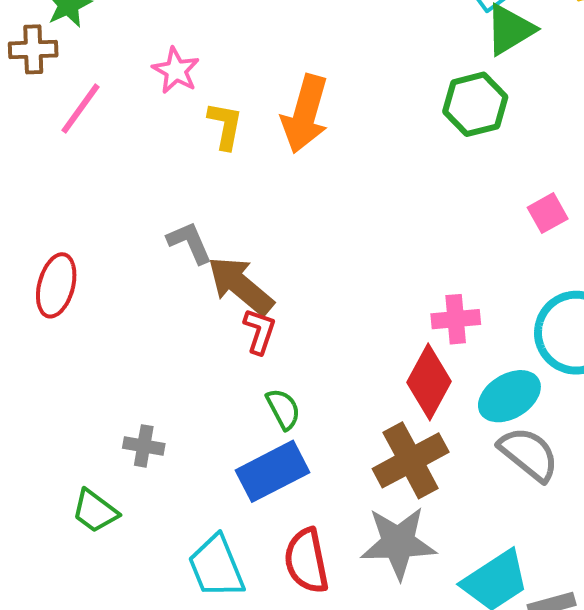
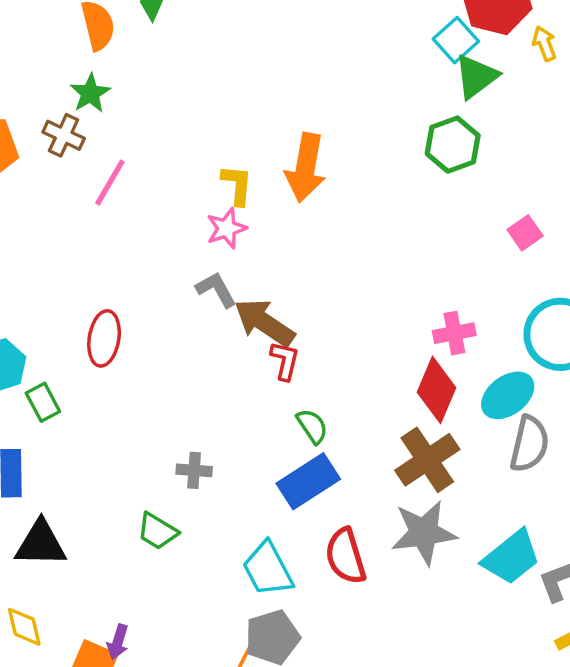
brown cross: (33, 49) -> (64, 135), turned 33
pink star: (176, 70) -> (226, 228), moved, turned 30
gray semicircle: (529, 454) -> (529, 444), turned 70

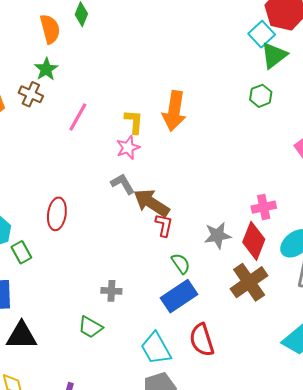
green hexagon: (453, 145) -> (261, 96), size x0.7
pink line: (110, 183) -> (78, 117), moved
gray star: (424, 533) -> (218, 235), moved, size x0.7

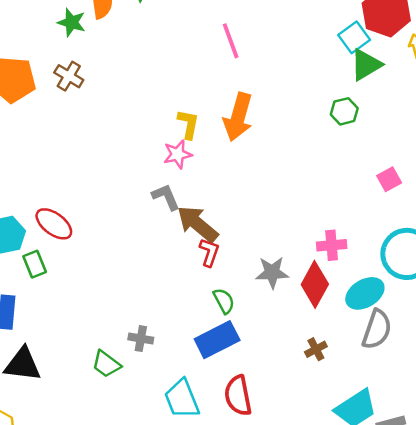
green star: (46, 69) -> (72, 22), moved, turned -30
pink line: (78, 117) -> (231, 41), moved, turned -56
red ellipse: (57, 214) -> (54, 224), moved, turned -68
brown cross: (249, 282) -> (316, 349), moved, size x0.5
gray cross: (111, 291) -> (141, 339), moved

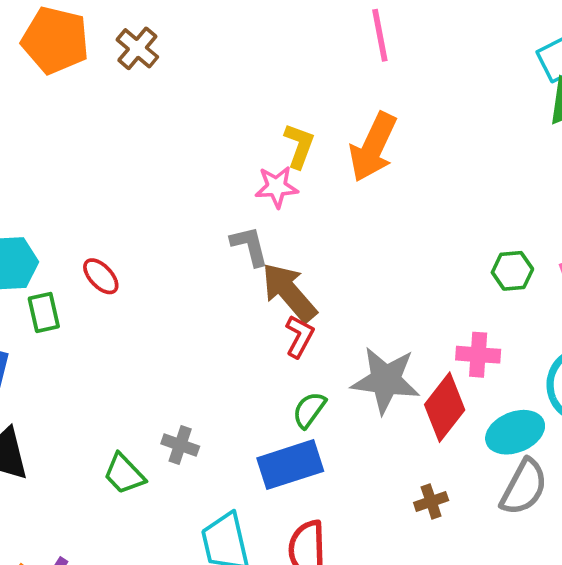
green hexagon: (344, 111) -> (512, 271), moved
red ellipse: (54, 224) -> (101, 276), moved, size x0.7
gray star: (272, 273) -> (386, 380), size x1.4
green semicircle: (224, 301) -> (309, 410), turned -125

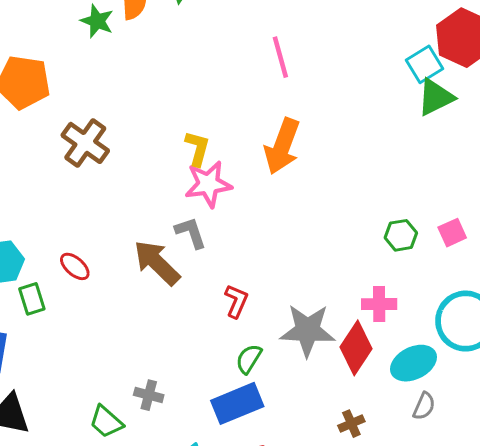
brown cross: (137, 48) -> (85, 143), moved, size x1.4
yellow L-shape: (299, 146) -> (197, 148), moved
pink star: (277, 187) -> (208, 184), size x1.4
brown arrow: (289, 292) -> (157, 263), moved
gray semicircle: (524, 487) -> (424, 406), size x0.6

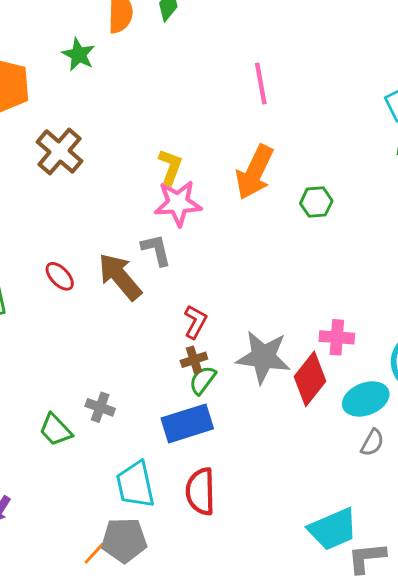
green star: (97, 21) -> (79, 54), moved
green hexagon: (401, 235) -> (316, 202), moved
red ellipse: (75, 266) -> (60, 276), moved
brown cross: (351, 424) -> (194, 360), moved

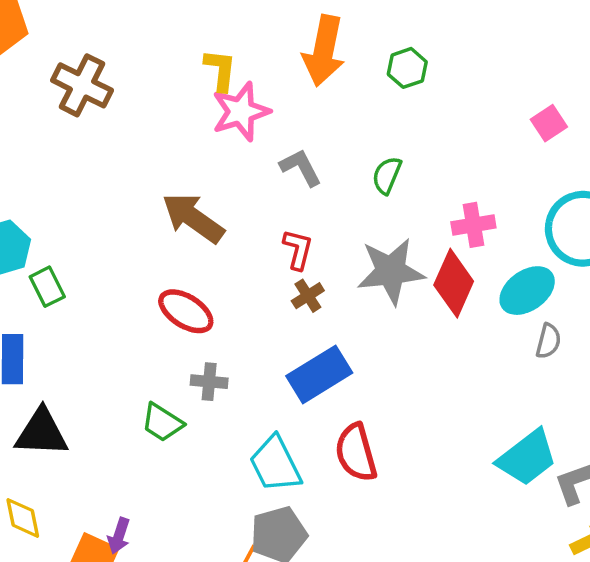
gray L-shape: (156, 250) -> (301, 167), moved
red ellipse: (60, 276) -> (186, 311), moved, size x1.4
green semicircle: (203, 380) -> (387, 175), moved

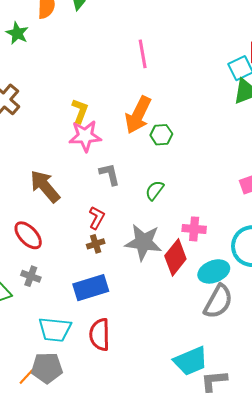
green hexagon: (407, 68) -> (161, 135), moved
gray semicircle: (548, 341) -> (218, 302), size x1.8
cyan trapezoid: (275, 464) -> (55, 330), turned -72

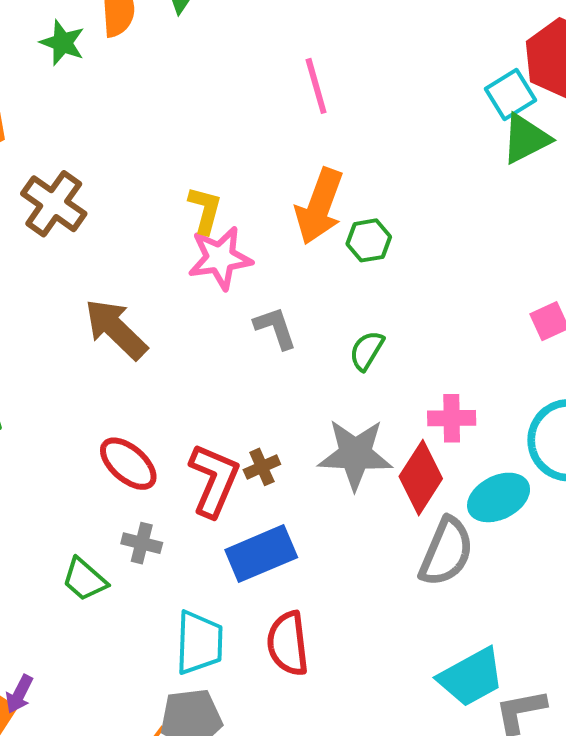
green star: (17, 33) -> (62, 43), moved
brown arrow: (45, 186) -> (116, 329), moved
red L-shape: (97, 218) -> (214, 480), moved, size x1.6
gray semicircle: (218, 302) -> (446, 552), moved
cyan trapezoid: (55, 330) -> (199, 643), turned -88

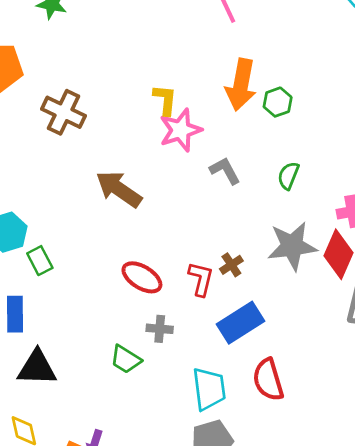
red L-shape: (214, 480) -> (201, 279), size x0.7

